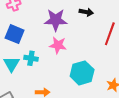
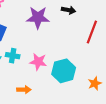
pink star: (58, 45) -> (38, 62), moved

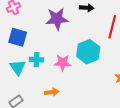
cyan hexagon: (64, 71) -> (88, 52), moved

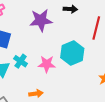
cyan cross: (36, 60) -> (21, 61), turned 32

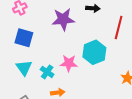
cyan cross: (21, 61) -> (47, 72), moved

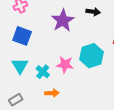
purple star: (63, 19) -> (63, 20), turned -30

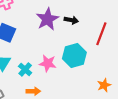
black arrow: (93, 12) -> (71, 20), moved

